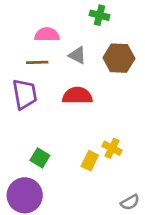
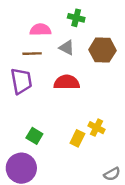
green cross: (100, 15) -> (76, 18), moved

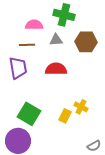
green cross: (76, 18) -> (64, 15), size x1.5
gray triangle: (67, 48) -> (56, 40), turned -32
green square: (34, 136) -> (29, 114), size x1.6

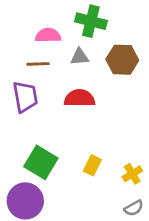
yellow cross: (81, 107) -> (132, 174), moved, turned 32

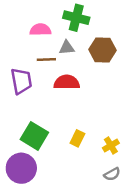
brown line: (38, 64) -> (46, 60), moved

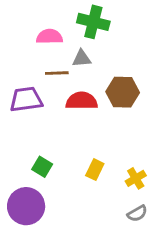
brown hexagon: (103, 50) -> (123, 92), moved
purple trapezoid: (21, 81) -> (26, 99), turned -88
green square: (34, 136) -> (42, 167), size x0.6

